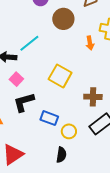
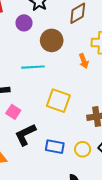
cyan line: (29, 43) -> (33, 67), moved, turned 45
yellow circle: (69, 131) -> (83, 149), moved

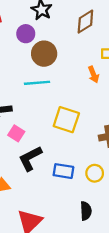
brown circle: (52, 40) -> (44, 54), moved

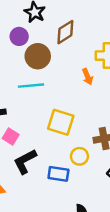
brown diamond: (85, 22) -> (65, 32), moved
yellow circle: (95, 173) -> (79, 156), moved

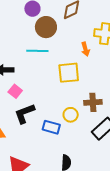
yellow square: (61, 122) -> (69, 73), moved, turned -30

